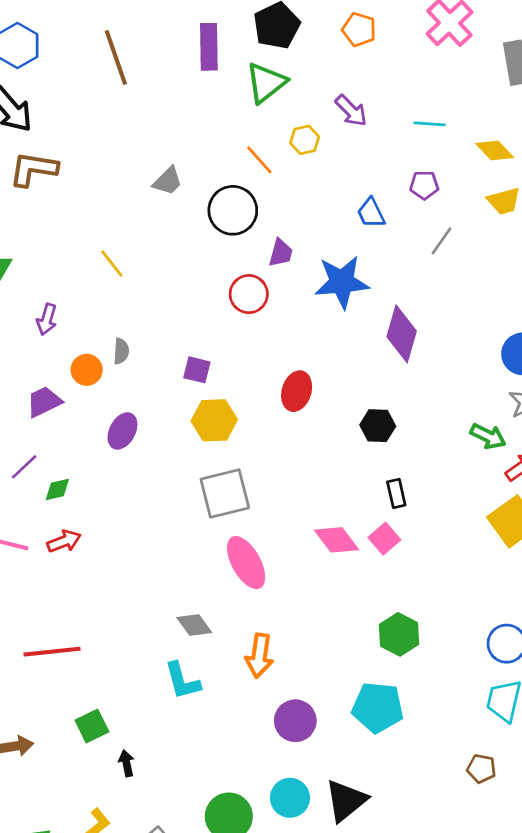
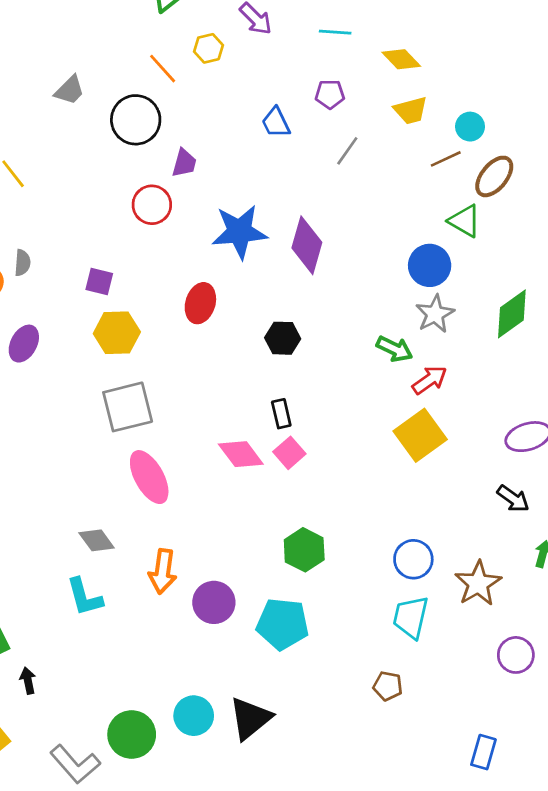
blue star: (342, 282) -> (239, 232), moved
black rectangle: (396, 493) -> (281, 414), moved
purple circle: (295, 721) -> (214, 602), moved

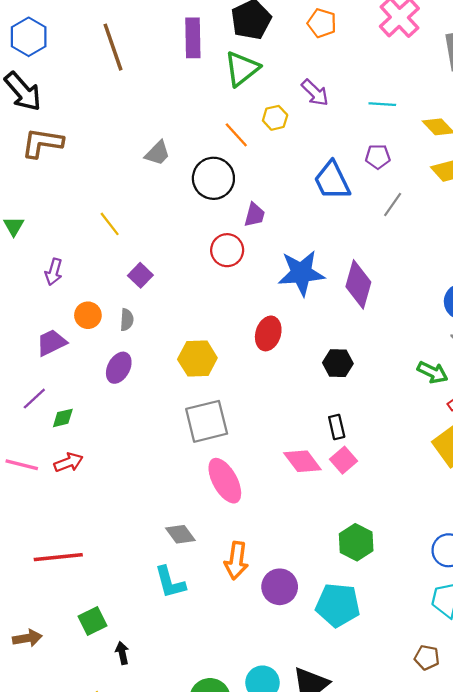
blue trapezoid: (276, 123) -> (332, 181), size x1.5
gray semicircle: (22, 263) -> (127, 320), moved
purple square: (99, 282) -> (140, 275), moved, turned 30

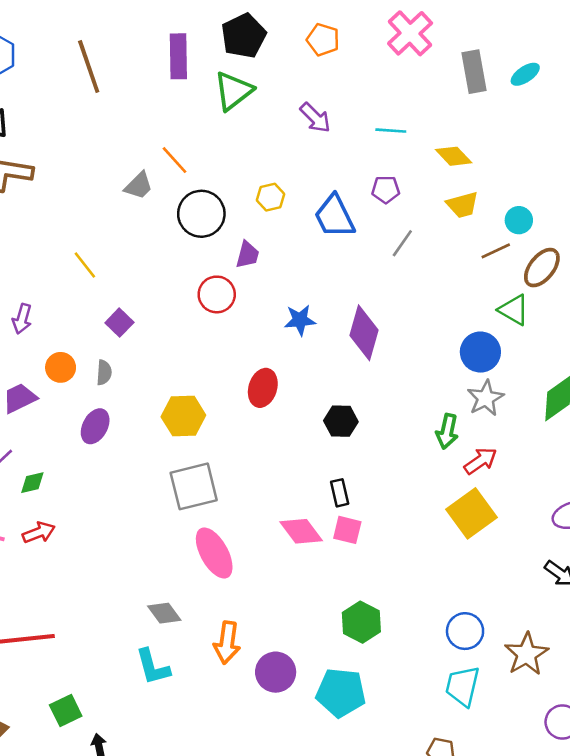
yellow hexagon: (275, 118) -> (270, 197), moved
orange line: (236, 135) -> (174, 160), moved
blue star: (301, 273) -> (300, 320), size x0.6
green arrow: (433, 372) -> (447, 431), turned 76
pink square: (344, 460) -> (347, 530), turned -35

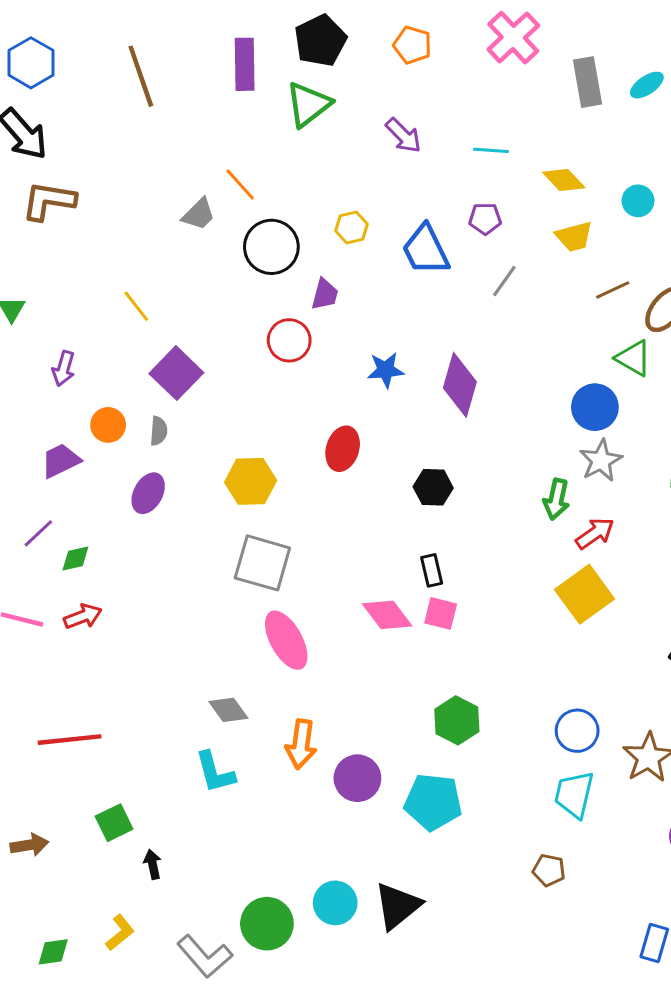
cyan circle: (519, 220) -> (638, 201), moved
purple square: (119, 323) -> (176, 373), size x1.6
gray square: (194, 486) -> (262, 563), turned 30

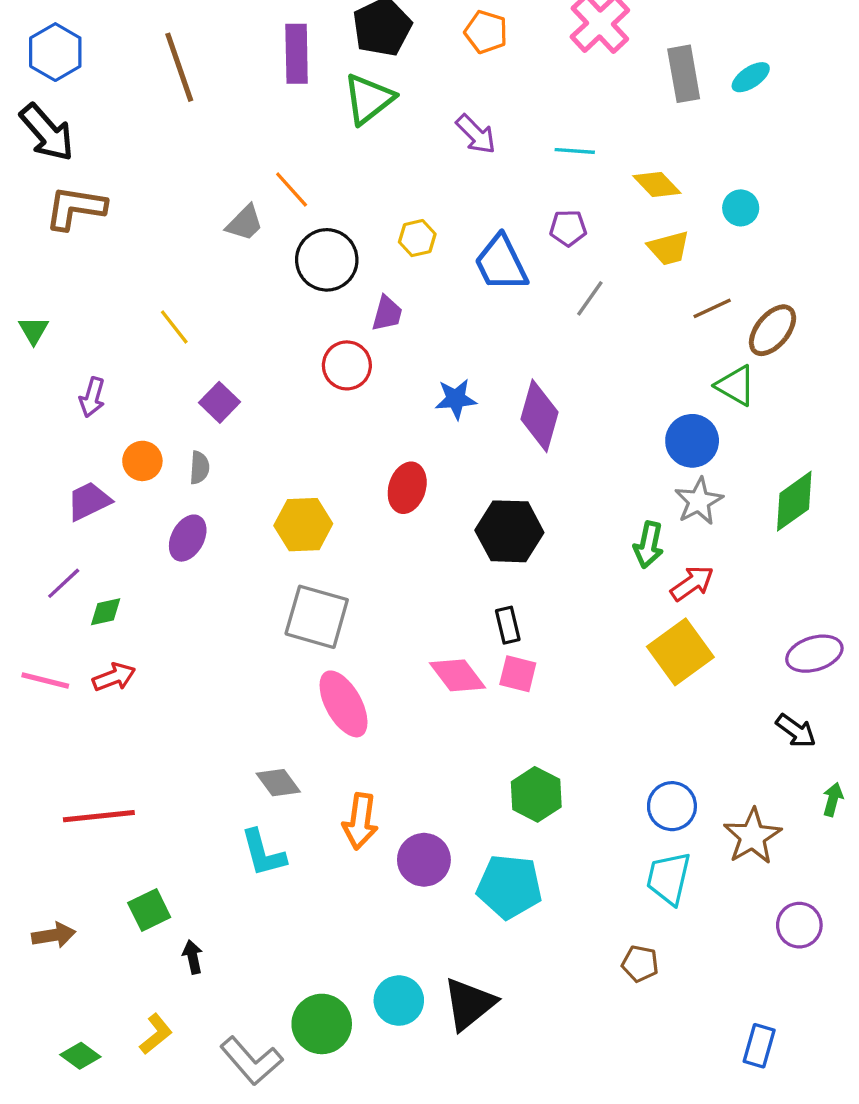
purple square: (176, 373) -> (220, 402), size x0.7
black hexagon: (433, 487) -> (509, 531), size x1.5
green diamond: (53, 952) -> (80, 1056), turned 44

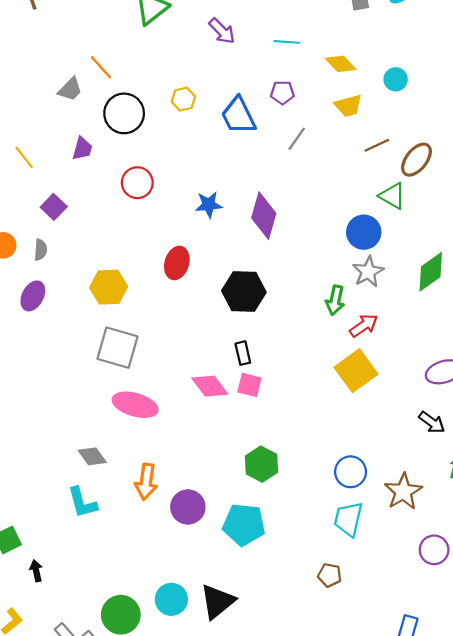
purple trapezoid: (387, 313) -> (82, 149), moved
pink ellipse: (344, 704) -> (135, 405), turned -45

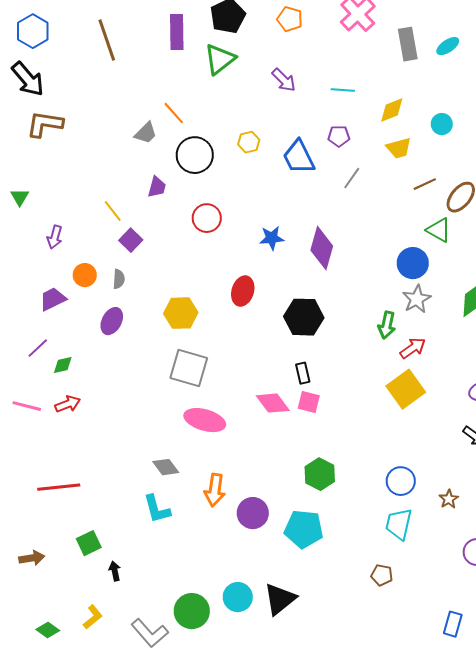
yellow diamond: (341, 64) -> (392, 110), turned -68
yellow line: (24, 157) -> (113, 211), moved
brown star: (403, 492) -> (449, 499), size x0.6

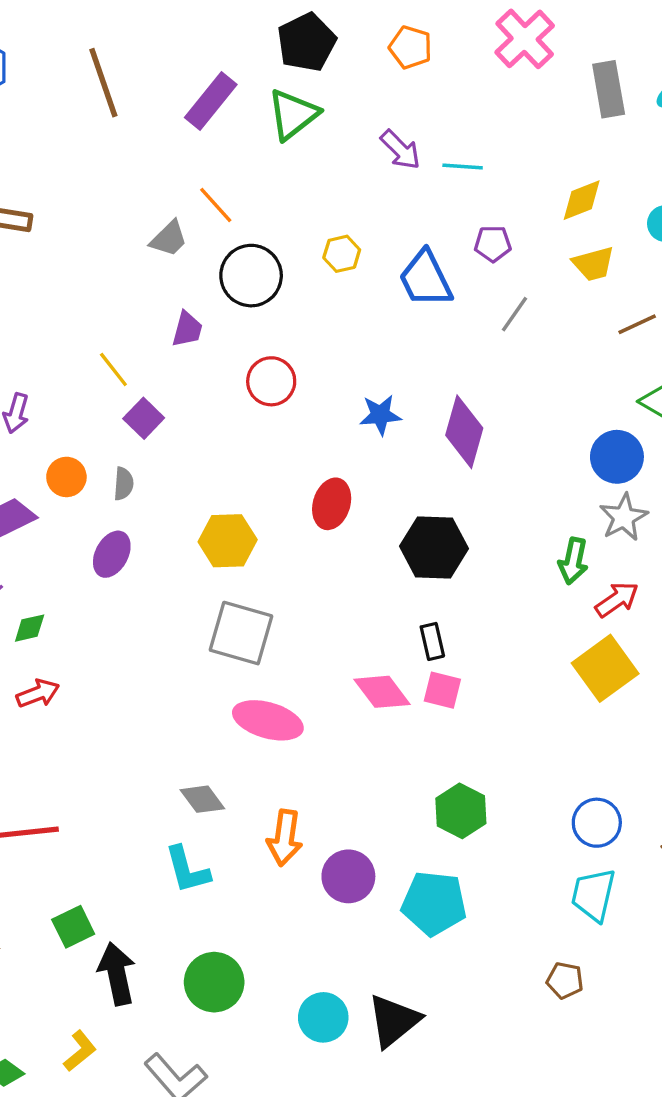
purple rectangle: (177, 32) -> (211, 101), moved, turned 40
cyan line: (343, 90) -> (463, 166), moved
black arrow: (115, 571) -> (117, 974), size x1.8
green circle: (192, 611) -> (214, 982), moved

